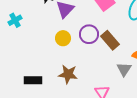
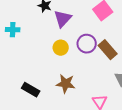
cyan cross: (15, 20) -> (13, 30), turned 32
black rectangle: (33, 80) -> (31, 90), turned 30

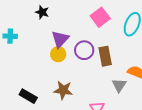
purple triangle: (63, 19) -> (60, 39), moved
brown rectangle: (108, 50) -> (105, 56), turned 30

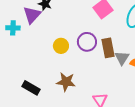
purple triangle: (60, 39) -> (32, 15), moved
gray triangle: (119, 85) -> (122, 58), moved

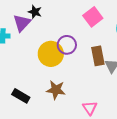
purple circle: (87, 42) -> (67, 45), moved
yellow circle: (61, 46) -> (51, 54), size x1.6

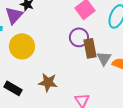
purple circle: (67, 45) -> (79, 37), moved
yellow circle: (51, 54) -> (22, 46), moved

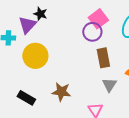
purple circle: (79, 37) -> (92, 32), moved
gray triangle: (104, 58) -> (109, 85), moved

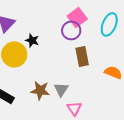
black star: (40, 14) -> (32, 40), moved
gray triangle: (109, 85) -> (61, 89), moved

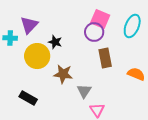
pink square: (77, 17) -> (100, 19), turned -30
brown star: (40, 90) -> (63, 74), moved

